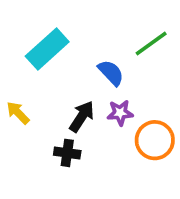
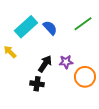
blue semicircle: (111, 73) -> (50, 28), moved
yellow arrow: (18, 113) -> (10, 52), moved

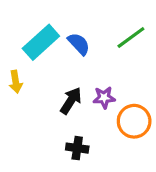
yellow arrow: (10, 52) -> (16, 82), turned -144
black cross: (37, 84) -> (77, 148), moved

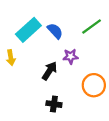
purple star: (104, 98) -> (71, 56), moved

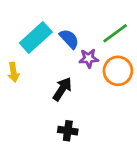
purple star: (71, 56) -> (89, 58), moved
orange circle: (94, 85) -> (118, 71), moved

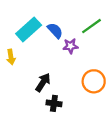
orange circle: (118, 71) -> (94, 81), moved
black arrow: (62, 89) -> (43, 82), moved

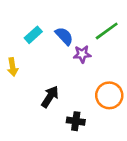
cyan rectangle: (29, 29) -> (33, 35), size x0.6
black cross: (54, 103) -> (76, 121), moved

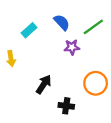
blue semicircle: (64, 36) -> (62, 22), moved

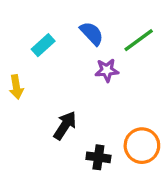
orange circle: (96, 83) -> (142, 146), moved

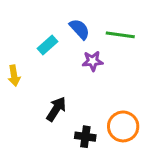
green line: (139, 40) -> (120, 35), turned 44
cyan rectangle: (43, 45) -> (48, 45), moved

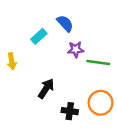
green line: (120, 35) -> (98, 62), moved

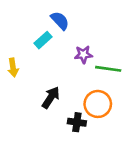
blue semicircle: (65, 23) -> (60, 21), moved
orange circle: (101, 103) -> (98, 104), moved

